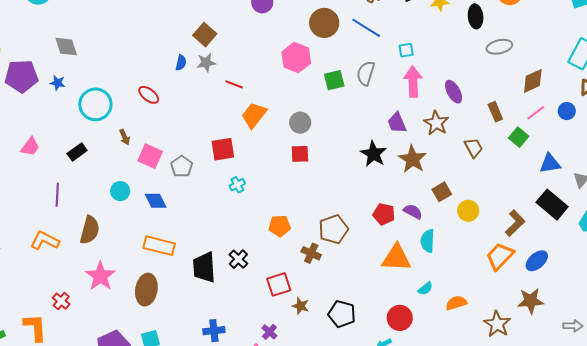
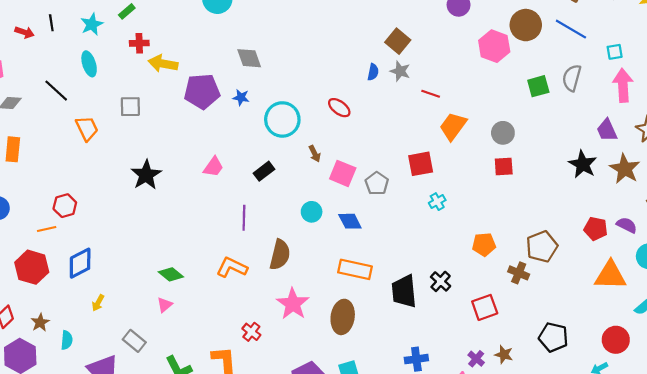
pink hexagon: (296, 58) -> (494, 46), moved
gray star: (206, 63) -> (400, 71), turned 30
brown star: (301, 306) -> (504, 355), moved

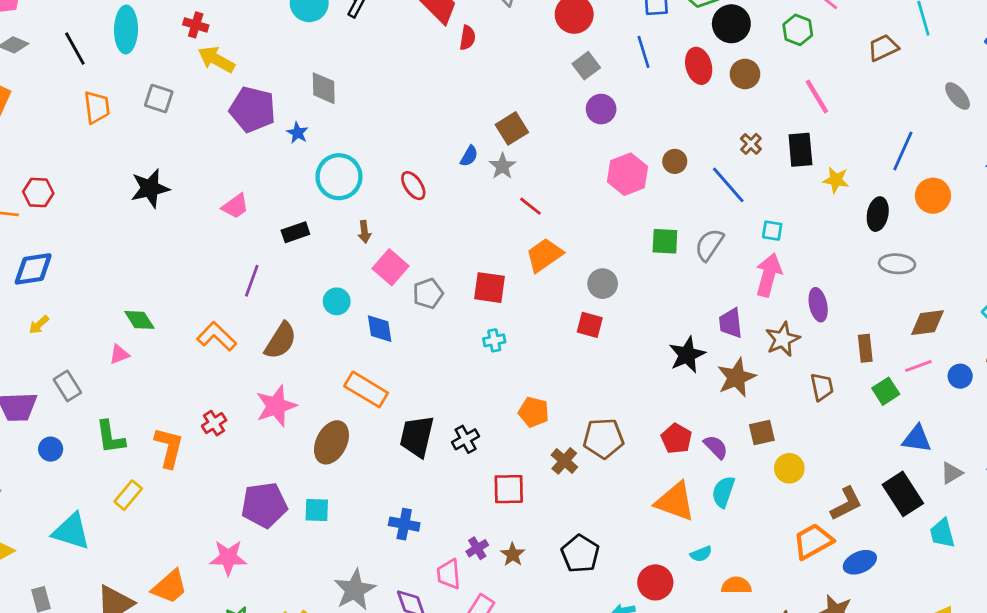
brown circle: (526, 25) -> (675, 161), size x0.6
cyan ellipse: (89, 64) -> (126, 29), size x1.4

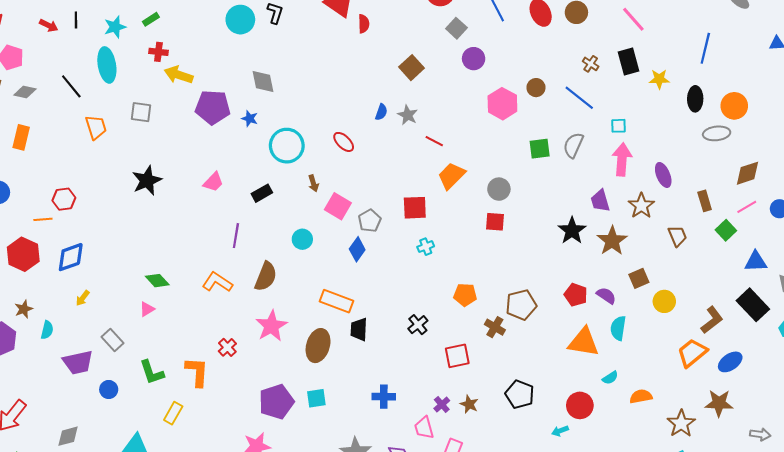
brown square: (512, 128) -> (411, 68), moved
orange circle: (933, 196) -> (734, 106), moved
blue diamond: (380, 329) -> (357, 249), moved, turned 55
black trapezoid: (417, 436) -> (359, 329), moved, size x0.7

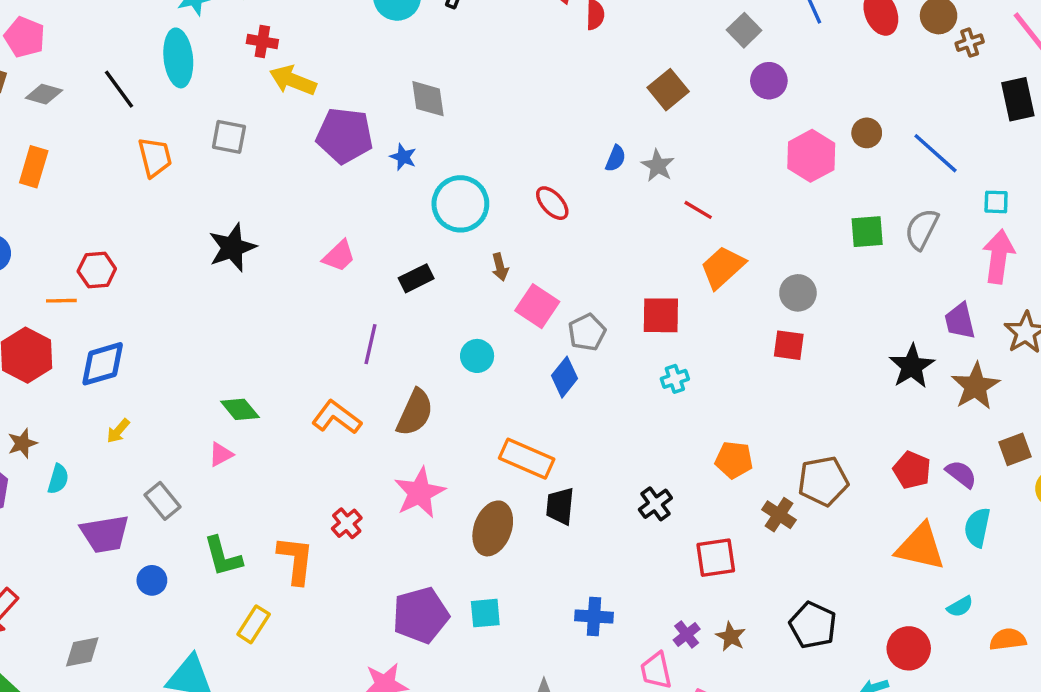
brown cross: (591, 64) -> (970, 43), moved, turned 35

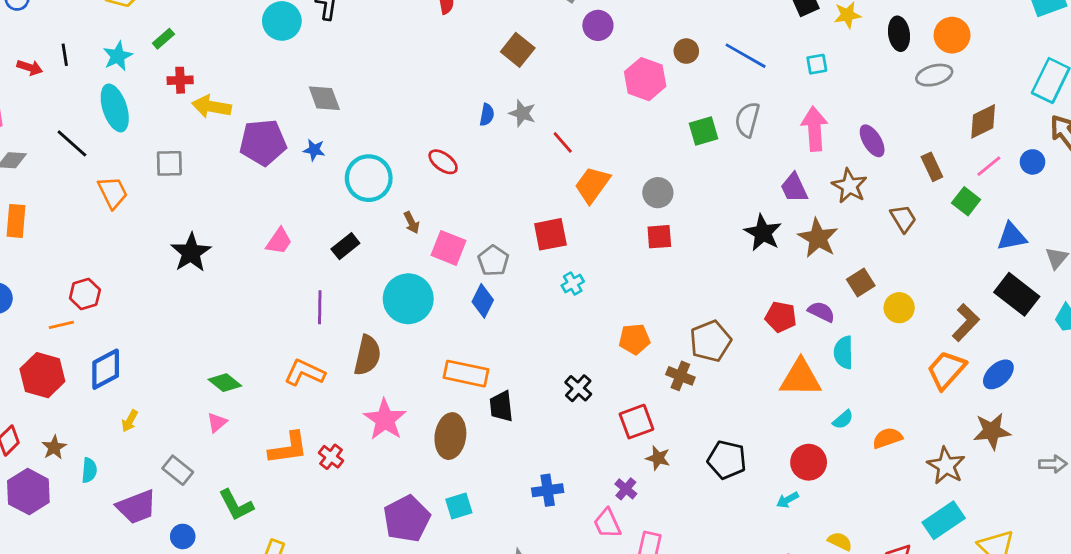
cyan square: (996, 202) -> (817, 64), moved
red line: (698, 210) -> (563, 142), turned 30
cyan circle: (477, 356) -> (408, 299), size x1.8
orange L-shape: (296, 560) -> (288, 448), moved, turned 87
brown star: (731, 637) -> (658, 458), moved

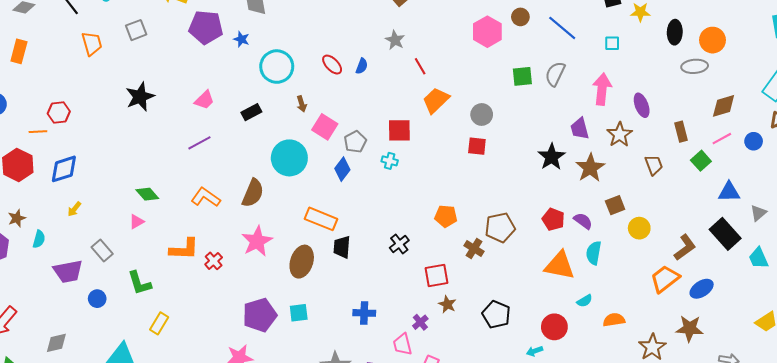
blue semicircle: (487, 115) -> (362, 66), moved
gray square: (169, 163) -> (136, 30), turned -30
cyan cross: (573, 284) -> (390, 161), moved, turned 35
purple line: (320, 307) -> (199, 143), moved, turned 50

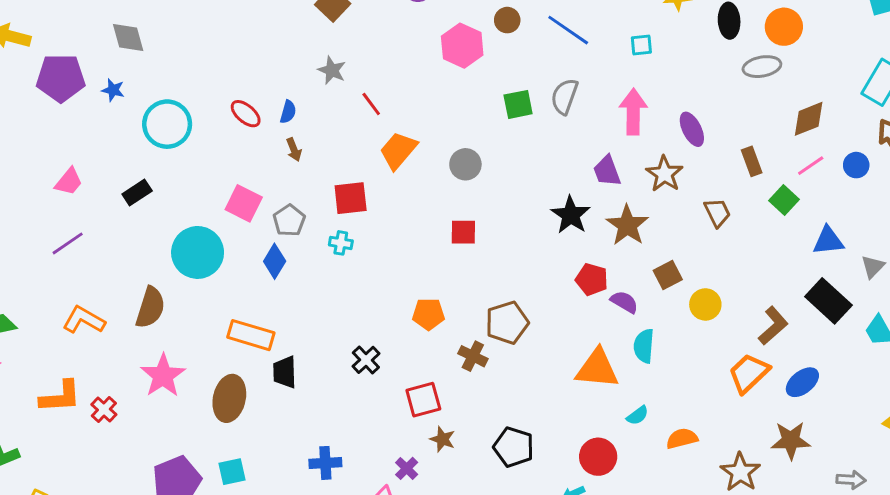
brown arrow: (302, 104) -> (294, 150), moved
red square: (477, 146) -> (463, 232), moved
red pentagon: (553, 219) -> (592, 279), moved

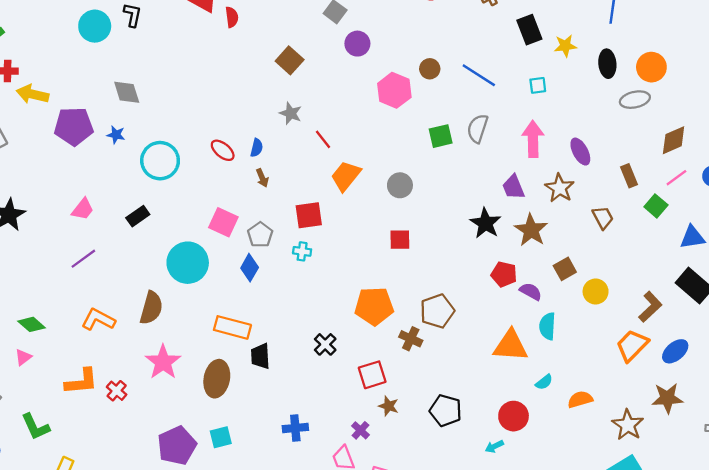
orange pentagon: (428, 314) -> (374, 306), size x1.5

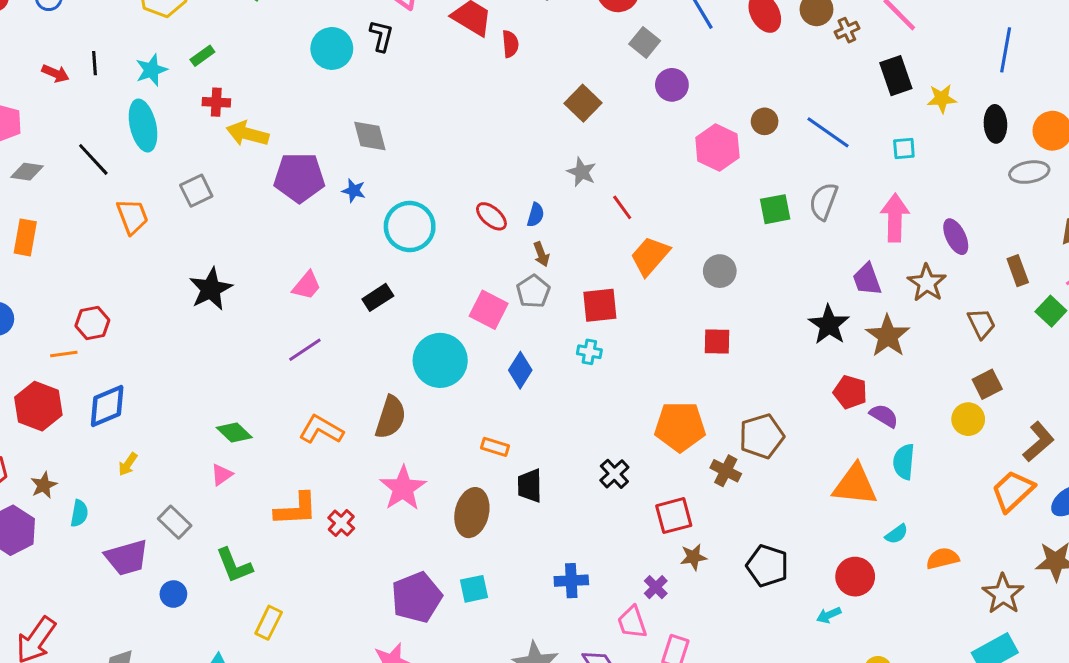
gray pentagon: (260, 235) -> (533, 291), moved
brown square: (565, 269) -> (987, 384), moved
orange rectangle: (232, 327) -> (495, 447), size x0.6
brown star: (389, 406) -> (693, 557), turned -30

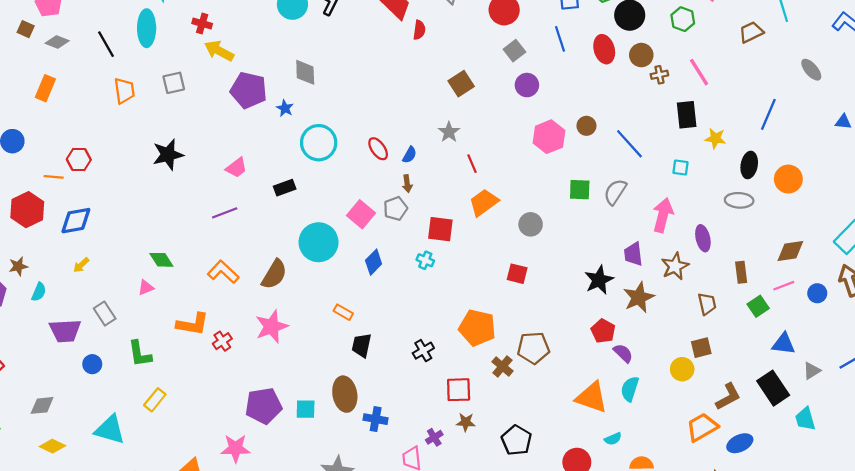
gray ellipse: (1029, 172) -> (739, 200), moved
brown ellipse: (472, 513) -> (345, 394), moved, turned -36

